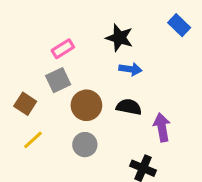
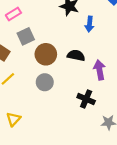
pink rectangle: (63, 49) -> (13, 14), moved
blue arrow: (130, 69) -> (89, 24), moved, turned 88

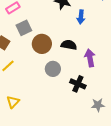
gray circle: (45, 82) -> (53, 69), moved

